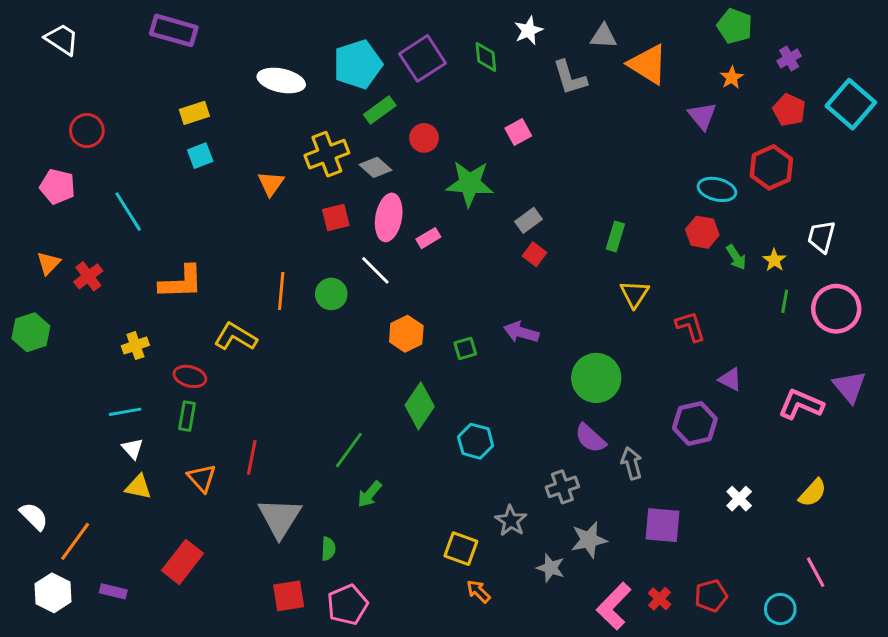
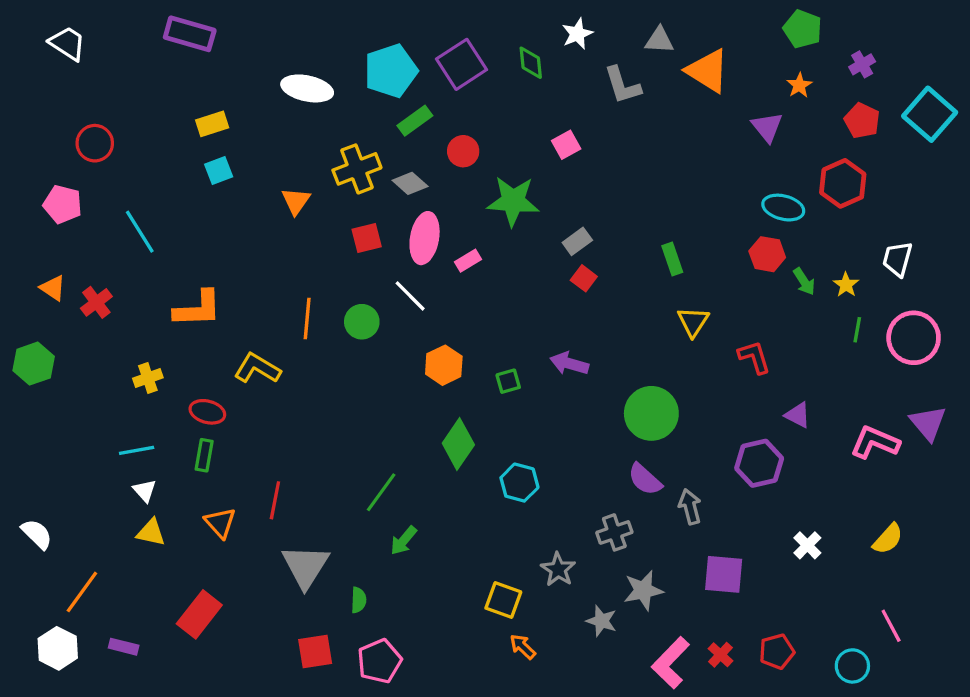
green rectangle: (615, 237) -> (672, 259), turned -36
orange triangle: (49, 263) -> (53, 288), turned -40
white semicircle: (34, 516) -> (37, 534), moved

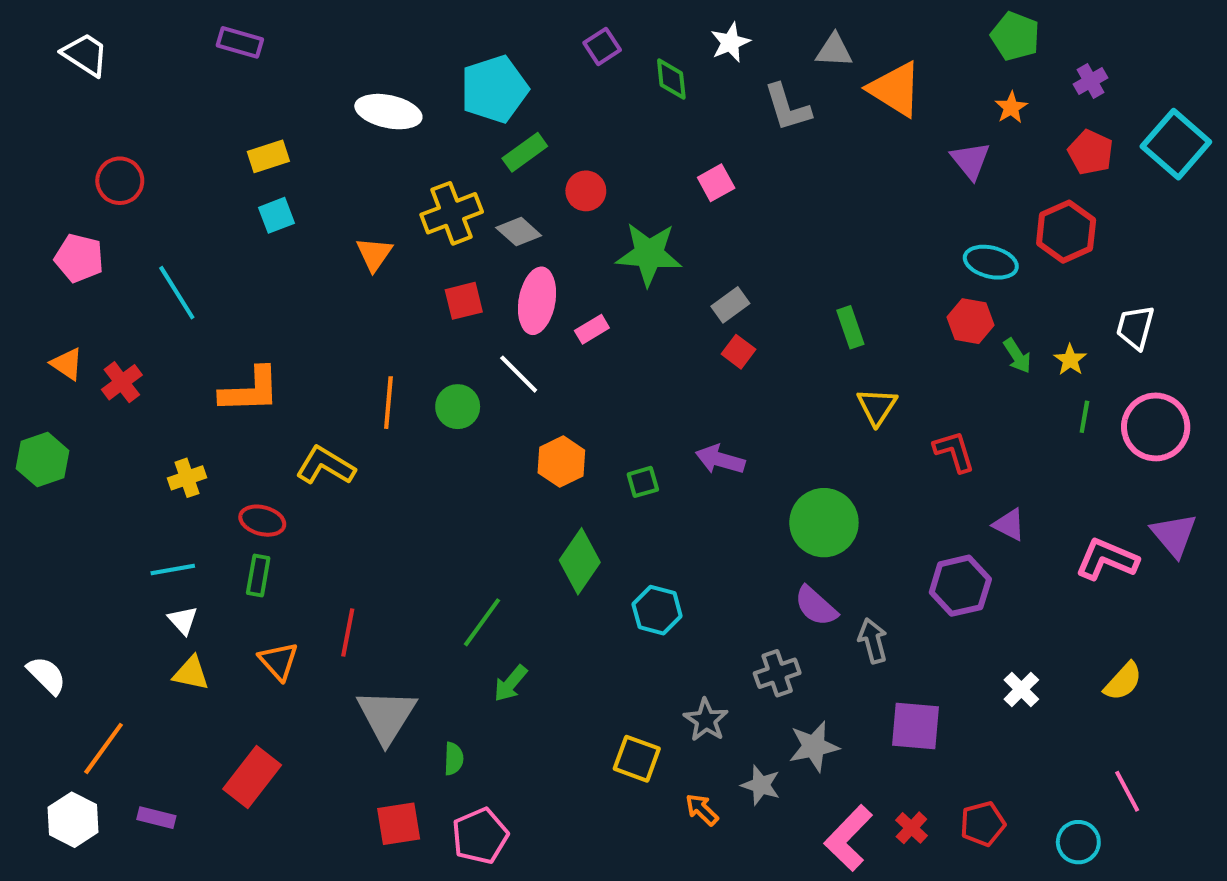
purple rectangle: (190, 34) -> (240, 42), size x0.7
purple square: (462, 64) -> (602, 46), moved, size x0.6
orange arrow: (523, 647) -> (702, 810), moved

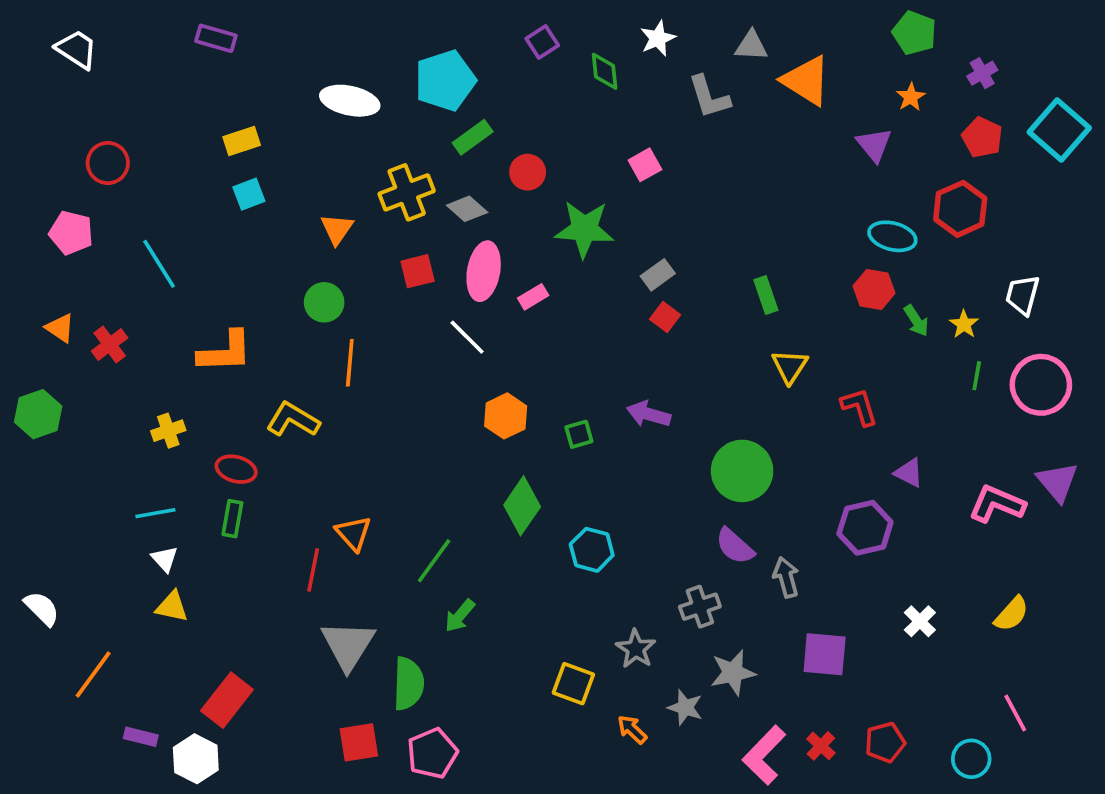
green circle: (458, 407) -> (324, 302), moved
orange triangle: (279, 661) -> (353, 533), moved
green semicircle: (454, 759) -> (408, 684), size x1.8
white hexagon: (73, 820) -> (196, 759), moved

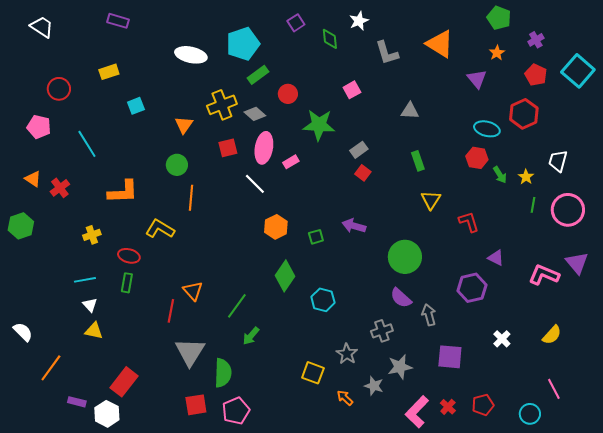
gray triangle: (751, 46) -> (410, 111), moved
yellow rectangle: (242, 141) -> (109, 72), moved

